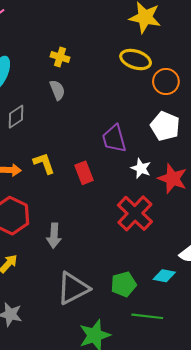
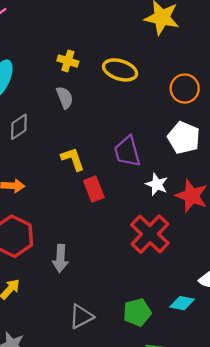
yellow ellipse: (136, 60) -> (120, 70), moved
yellow L-shape: (44, 163) -> (73, 159), moved
gray triangle: (73, 288) -> (81, 317), size x0.7

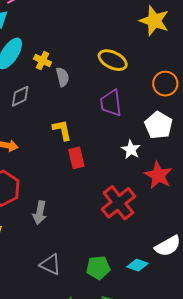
yellow cross: (68, 61) -> (43, 61), moved
purple trapezoid: (127, 151) -> (111, 103), moved
white star: (157, 184) -> (131, 149), moved
gray triangle: (81, 317) -> (50, 265), turned 45

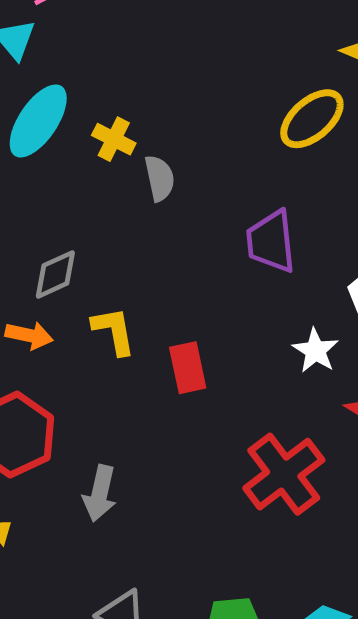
yellow ellipse: (113, 60) -> (312, 119), moved, turned -68
gray diamond: (20, 96) -> (55, 274), moved
yellow L-shape: (62, 130) -> (114, 331), moved

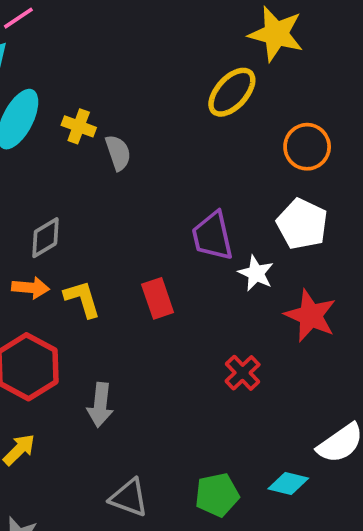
purple trapezoid: (271, 242) -> (213, 236), moved
yellow L-shape: (114, 331) -> (82, 299), moved
red cross: (284, 474) -> (243, 373), size x0.6

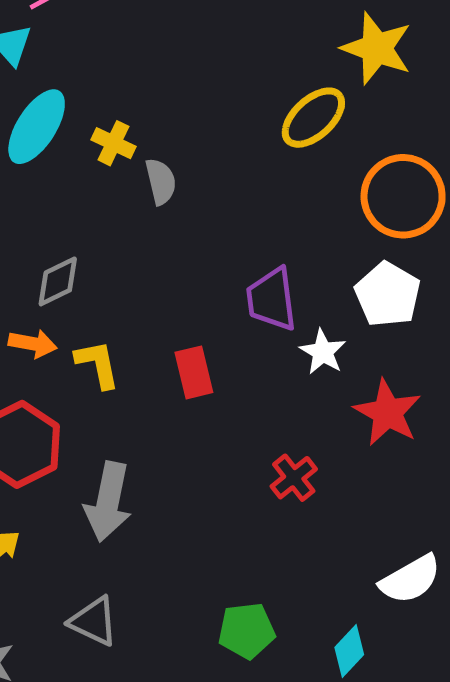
orange circle: (307, 147) -> (403, 196), size x1.4
gray arrow: (100, 405) -> (108, 502), size x1.4
cyan diamond: (288, 483) -> (349, 651), moved, turned -66
gray triangle: (129, 498) -> (94, 621), moved

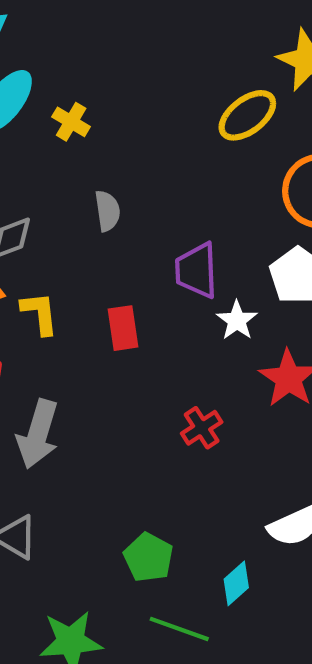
gray semicircle: (161, 181) -> (107, 211), moved
green pentagon: (247, 631) -> (148, 557), turned 30

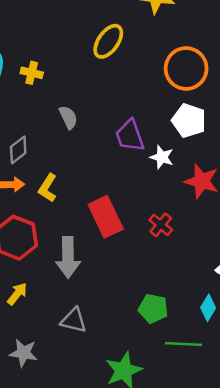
yellow ellipse: (247, 115) -> (108, 41), moved
yellow L-shape: (40, 313) -> (48, 188), turned -124
red rectangle: (123, 328) -> (106, 217), moved, size x1.5

